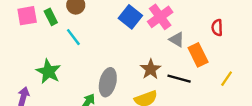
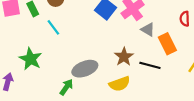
gray ellipse: (108, 82) -> (85, 69), turned 55

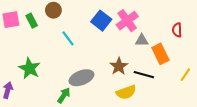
cyan line: (53, 27) -> (68, 38), moved
gray triangle: (148, 30) -> (142, 40), turned -32
yellow semicircle: (120, 84) -> (126, 92), moved

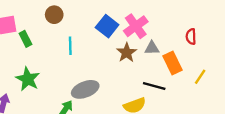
green rectangle: (32, 21) -> (25, 39), moved
cyan line: (68, 38) -> (70, 46), turned 35
brown star: (119, 66) -> (127, 53), moved
yellow line: (185, 75) -> (200, 77), moved

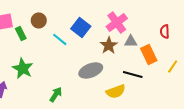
brown circle: (54, 15) -> (39, 20), moved
blue square: (107, 26) -> (81, 27), moved
cyan line: (70, 46) -> (60, 39), turned -49
gray ellipse: (85, 89) -> (91, 70), moved

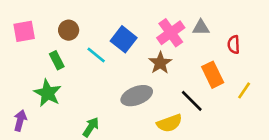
green rectangle: (21, 33) -> (57, 60), moved
gray triangle: (131, 41) -> (201, 28), moved
black line: (133, 74) -> (192, 101), turned 30

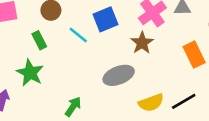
blue square: (124, 39) -> (106, 19), turned 30
black line: (192, 101) -> (184, 101), moved, turned -75

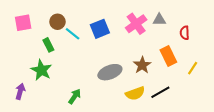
cyan line: (78, 35) -> (73, 34), moved
brown star: (142, 43) -> (142, 65), moved

